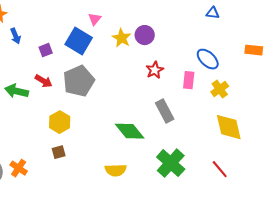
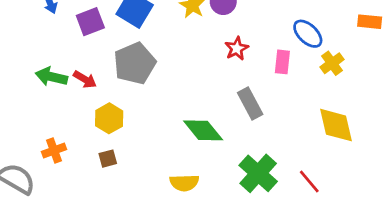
purple square: (46, 50) -> (90, 22), size x1.5
red arrow: (44, 81) -> (85, 79), moved
yellow cross: (220, 89) -> (332, 63), moved
orange cross: (19, 168) -> (54, 151), moved, turned 36
red line: (220, 169) -> (309, 181), moved

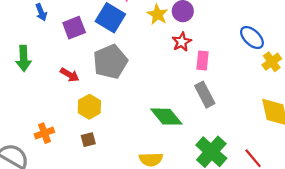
red star: (237, 48) -> (182, 42), moved
pink rectangle: (282, 62) -> (203, 61), moved
green arrow: (51, 77) -> (24, 58), moved, turned -105

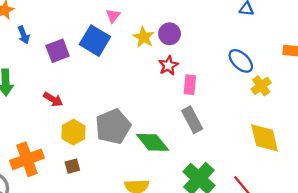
gray pentagon: (110, 62) -> (113, 127), moved
orange cross: (44, 133) -> (27, 159), size x1.6

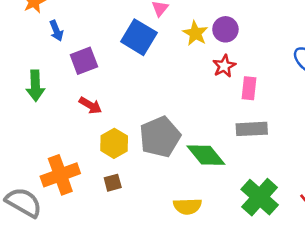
purple square: (58, 51) -> (84, 61), moved
gray rectangle: (192, 120) -> (252, 129), turned -65

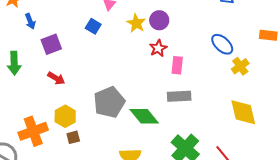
blue square: (139, 37) -> (93, 26), size x0.6
yellow hexagon: (114, 143) -> (65, 116), moved

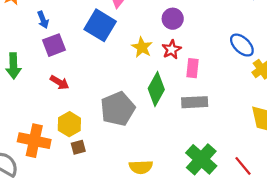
blue arrow: (30, 21) -> (43, 20), moved
yellow star: (136, 23) -> (142, 47), moved
blue square: (93, 26) -> (100, 25), size x1.8
green diamond: (144, 116) -> (156, 89), moved, turned 68
orange cross: (33, 131) -> (34, 141), turned 32

